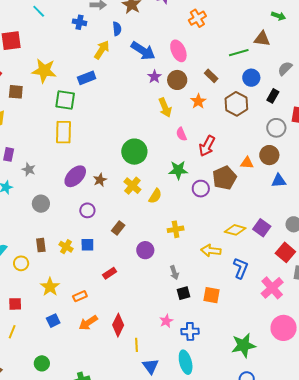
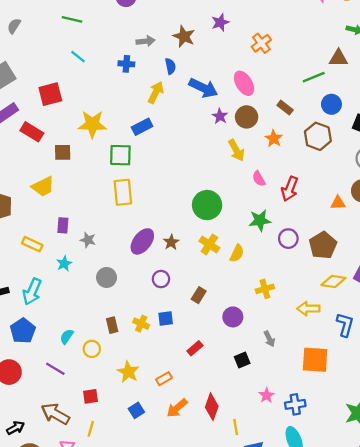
brown pentagon: (225, 178) -> (323, 245), moved
black square: (183, 293) -> (242, 360), moved
orange square: (211, 295) -> (315, 360), size x1.4

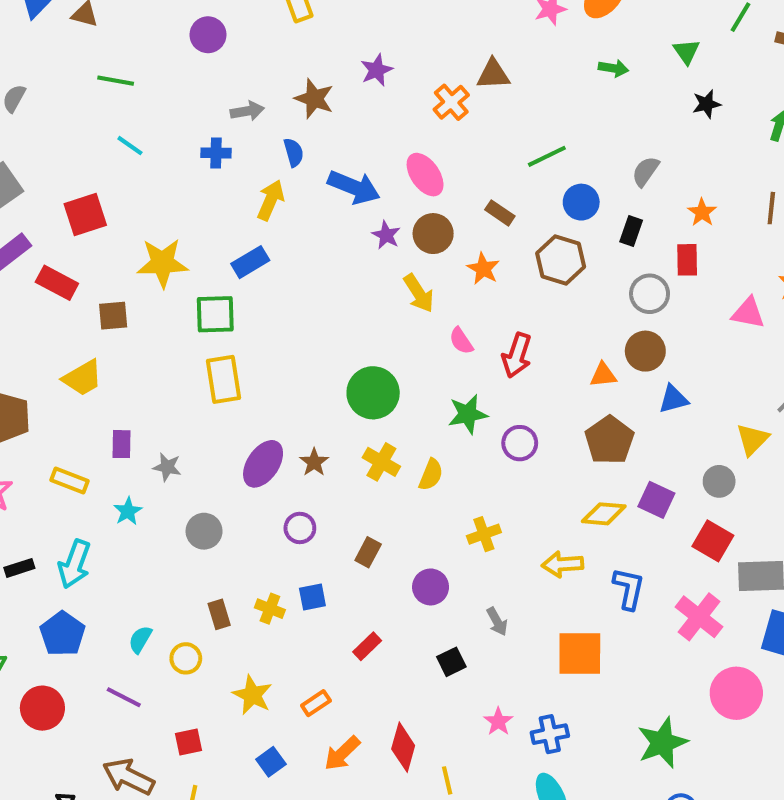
brown triangle: (339, 58) -> (493, 74), moved
brown pentagon: (323, 245) -> (609, 440), moved

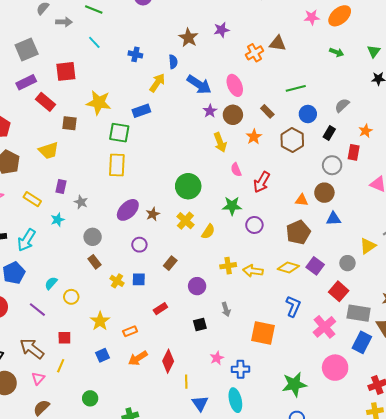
gray arrow: (247, 111) -> (64, 22), moved
yellow arrow: (563, 564) -> (253, 271), moved
brown rectangle: (219, 614) -> (95, 262), moved, turned -32

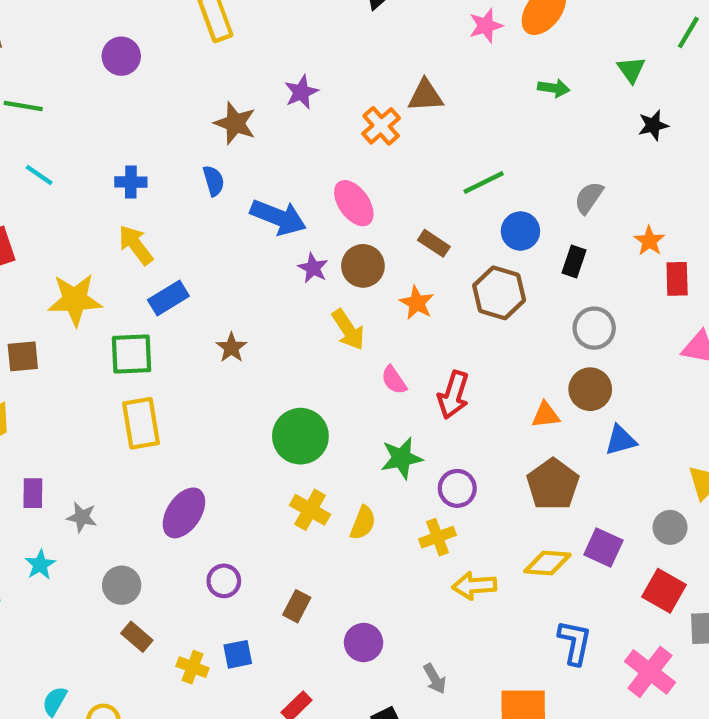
yellow arrow: (157, 83) -> (136, 245), moved, turned -60
red rectangle: (354, 152) -> (677, 279), moved
brown star: (153, 214) -> (231, 348), moved
yellow cross: (228, 266) -> (437, 537), moved

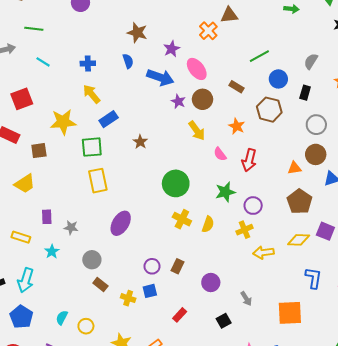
purple star: (301, 92) -> (172, 49), moved
orange star: (417, 303) -> (237, 126), moved
purple circle: (224, 581) -> (152, 266), moved

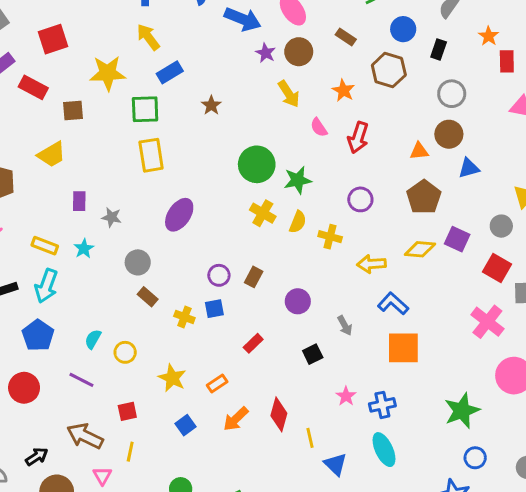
green star: (225, 192) -> (298, 180), moved
yellow cross: (245, 230) -> (330, 237), moved, turned 35
yellow rectangle: (21, 237) -> (45, 246), moved
blue L-shape: (314, 278) -> (393, 304), moved, turned -60

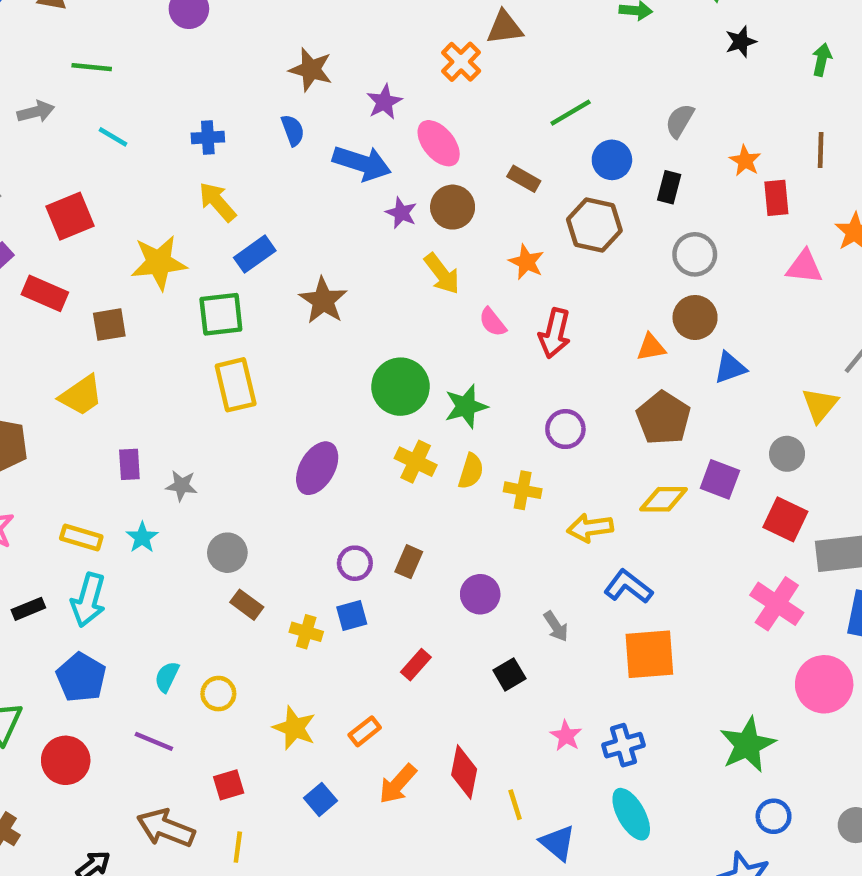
brown star: (211, 105) -> (323, 301), size x1.5
purple ellipse: (179, 215) -> (317, 468), moved

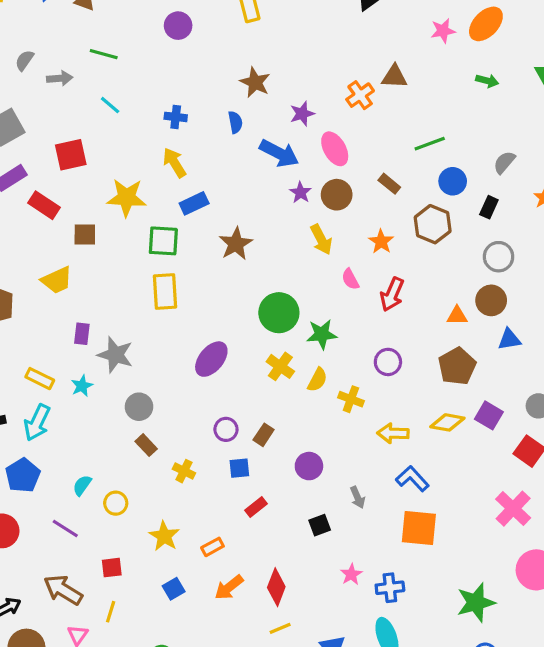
gray star: (181, 486) -> (115, 355), size x1.6
blue square: (352, 615) -> (239, 468), moved
yellow line: (515, 805) -> (280, 628), moved, turned 75

